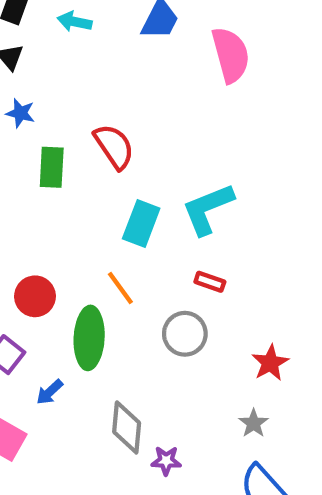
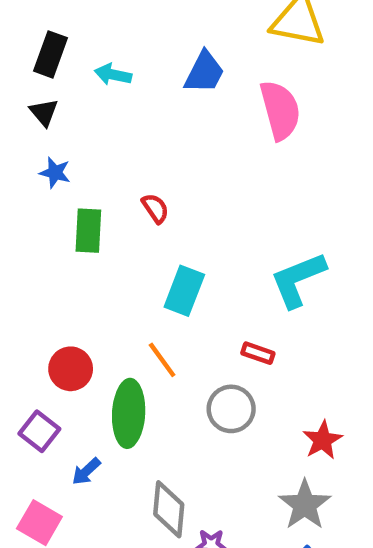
red semicircle: (114, 146) -> (155, 208), size x0.6
cyan L-shape: (208, 209) -> (298, 280), moved
gray star: (254, 423) -> (305, 505), size x1.6

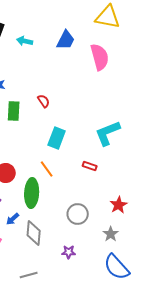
gray circle: (231, 409) -> (78, 214), moved
gray star: (305, 505) -> (111, 234), size x0.7
gray diamond: (169, 509) -> (34, 233), moved

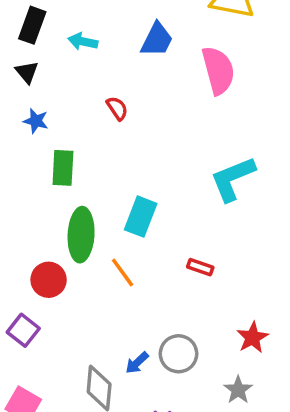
red semicircle: (44, 101) -> (117, 108), moved
cyan L-shape: (108, 133) -> (233, 179), moved
green ellipse: (32, 193) -> (81, 235), moved
blue arrow: (13, 219) -> (137, 363), moved

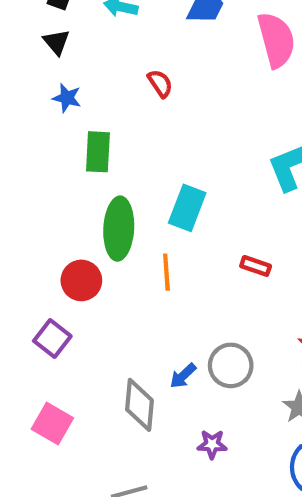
orange line: (123, 273) -> (166, 272), turned 32

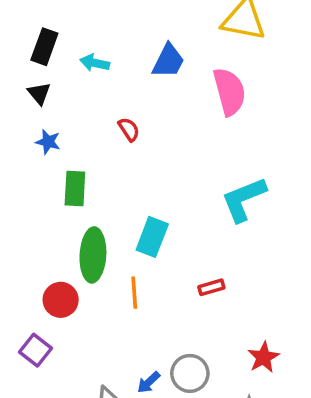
red rectangle: (256, 266) -> (211, 287), turned -35

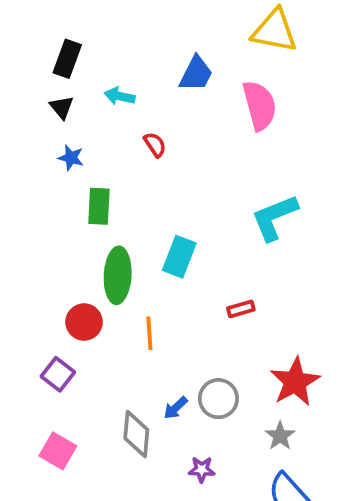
cyan arrow: (95, 63) -> (120, 96), moved
orange line: (134, 293) -> (149, 333), moved
red star: (263, 357) -> (295, 382), size x1.5

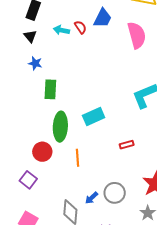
red semicircle: (155, 145) -> (80, 27), moved
cyan rectangle: (179, 257) -> (94, 117), turned 45

